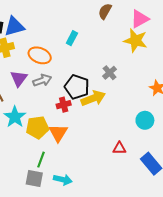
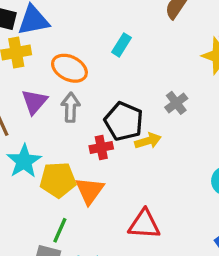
gray arrow: (42, 80) -> (71, 107), turned -72
yellow arrow: (93, 98) -> (148, 141), size x0.7
red triangle: (119, 148) -> (144, 224), moved, size x1.5

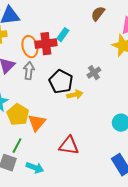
orange ellipse: (69, 68) -> (30, 47), turned 45
red cross: (101, 147) -> (46, 44), moved, size x1.5
yellow pentagon: (58, 180) -> (18, 115), turned 30

